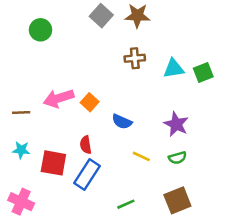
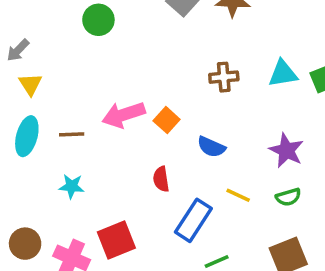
brown cross: (135, 58) -> (224, 77), moved
red square: (53, 163) -> (116, 240), moved, turned -32
blue rectangle: (87, 175) -> (193, 220), moved

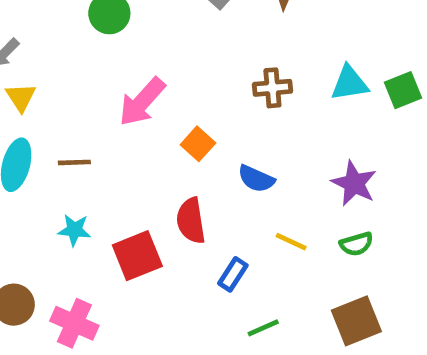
pink arrow: (124, 115) -> (142, 102), moved, turned -30
red semicircle: (161, 179) -> (191, 221), size x1.4
blue rectangle: (193, 220) -> (233, 274), size x0.6
red square: (116, 240) -> (137, 256), moved

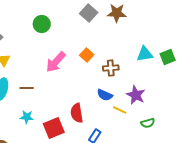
brown cross: (272, 88) -> (111, 68), moved
orange square: (198, 144) -> (87, 55), moved
purple star: (354, 183) -> (136, 95), moved
yellow line: (291, 242) -> (120, 110), moved

